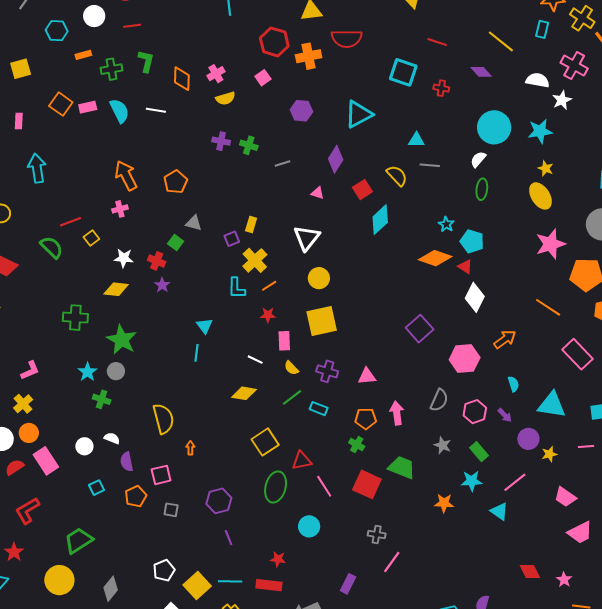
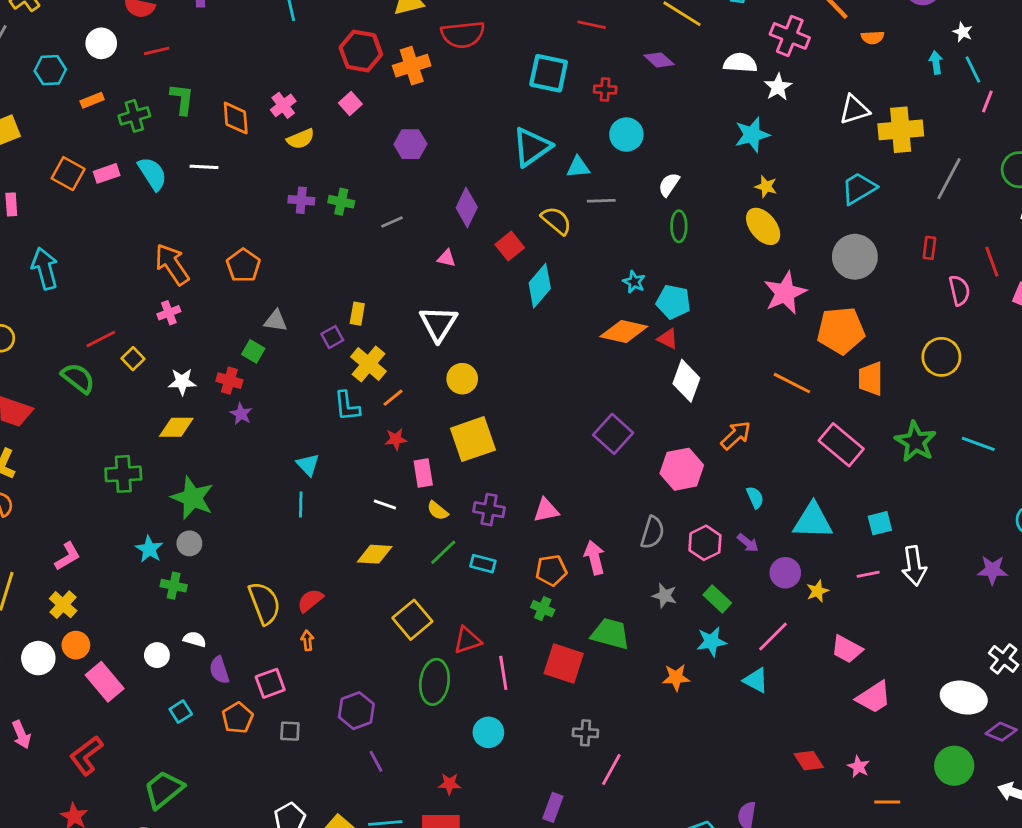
cyan triangle: (359, 114) -> (532, 147), moved
cyan circle: (494, 127) -> (626, 135), moved, size x0.7
red semicircle: (15, 467) -> (310, 600), moved
pink line: (324, 486) -> (503, 673), turned 30

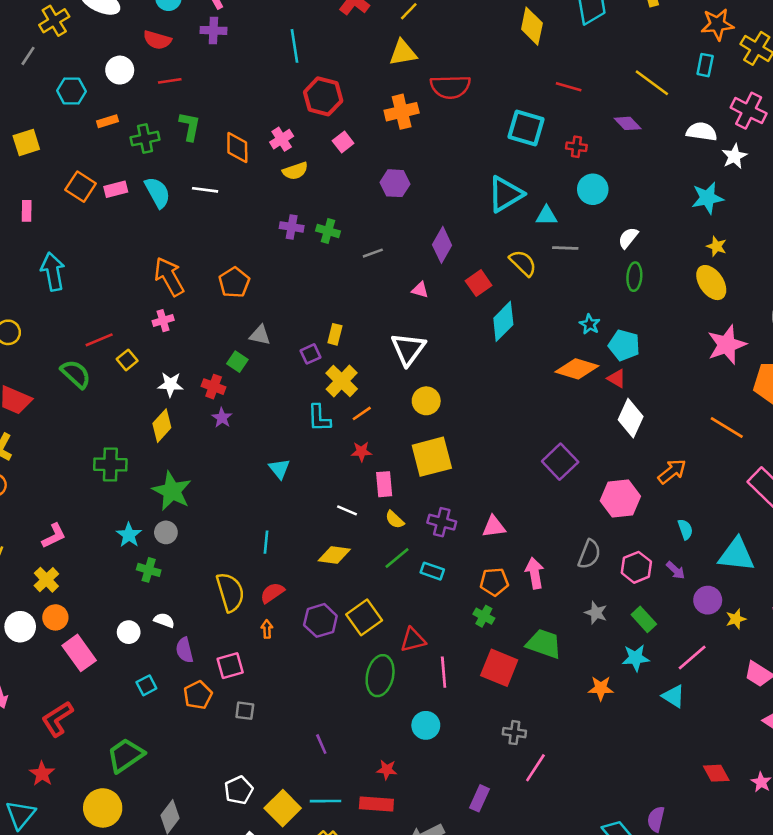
red hexagon: (361, 51) -> (323, 96), moved
yellow diamond: (176, 427) -> (162, 426), turned -52
cyan line: (301, 504) -> (266, 542), moved
purple hexagon: (356, 711) -> (320, 620), moved

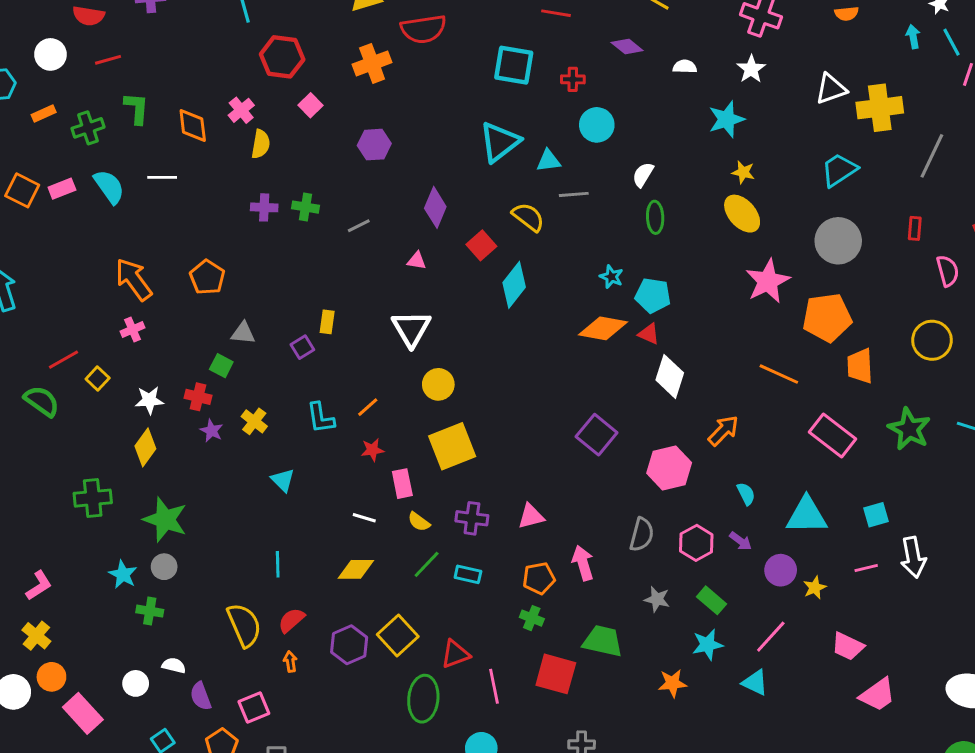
white semicircle: (702, 132) -> (685, 67), moved, size x0.7
yellow semicircle: (295, 171) -> (261, 144), turned -55
yellow cross: (342, 381) -> (254, 421), moved, size x0.7

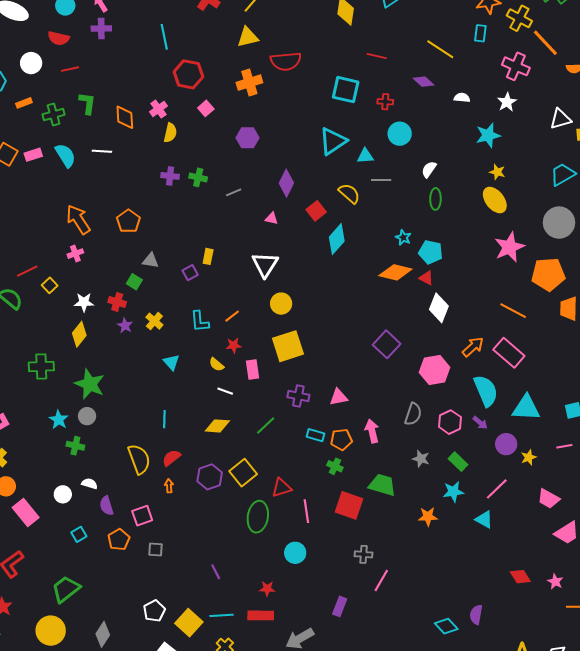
pink rectangle: (833, 436) -> (509, 353), moved
cyan semicircle: (746, 494) -> (486, 391), size x2.0
yellow semicircle: (419, 522) -> (217, 365), moved
cyan rectangle: (468, 574) -> (315, 435), moved

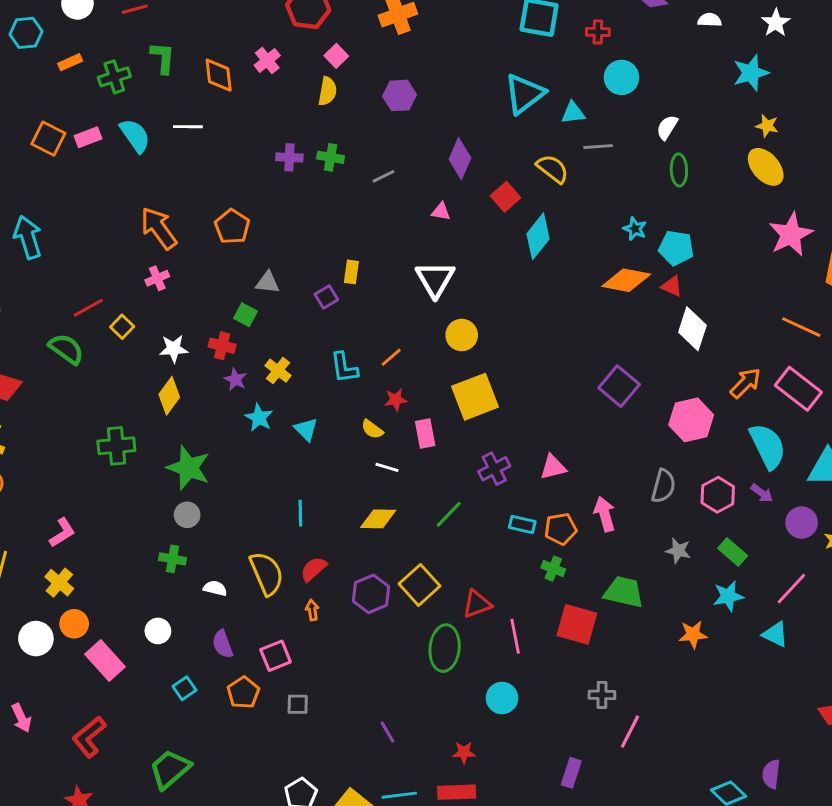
yellow semicircle: (170, 133) -> (327, 91), moved
purple cross: (298, 396) -> (494, 469), turned -35
cyan star: (59, 420) -> (259, 418), moved
white semicircle: (90, 484) -> (215, 588), moved

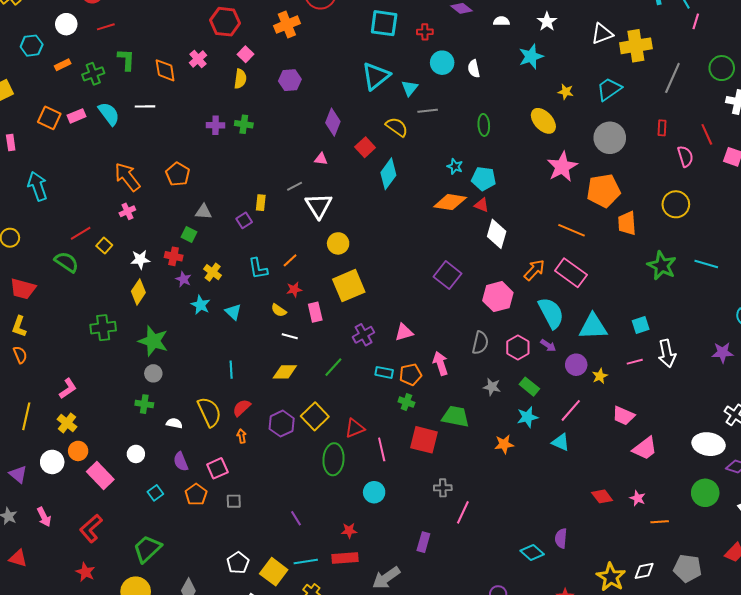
cyan triangle: (573, 113) -> (410, 88), turned -42
yellow star: (767, 126) -> (566, 92), moved
white semicircle: (667, 127) -> (474, 69), moved, turned -42
gray line: (383, 176) -> (295, 186), moved

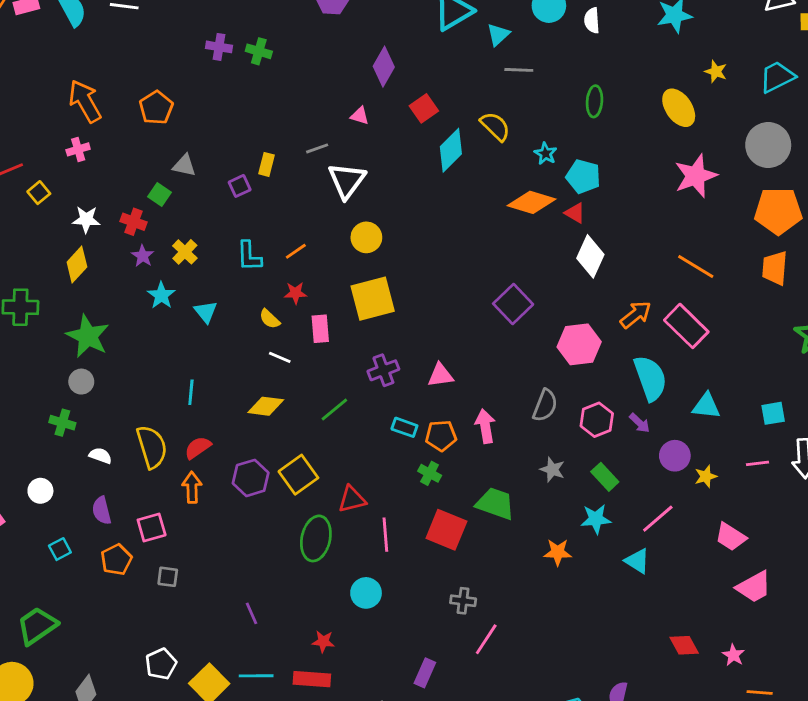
yellow semicircle: (397, 127) -> (495, 126), moved
orange pentagon: (604, 191) -> (778, 211), moved
cyan triangle: (593, 327) -> (706, 406), size x0.7
orange arrow: (242, 436) -> (192, 487), size x1.5

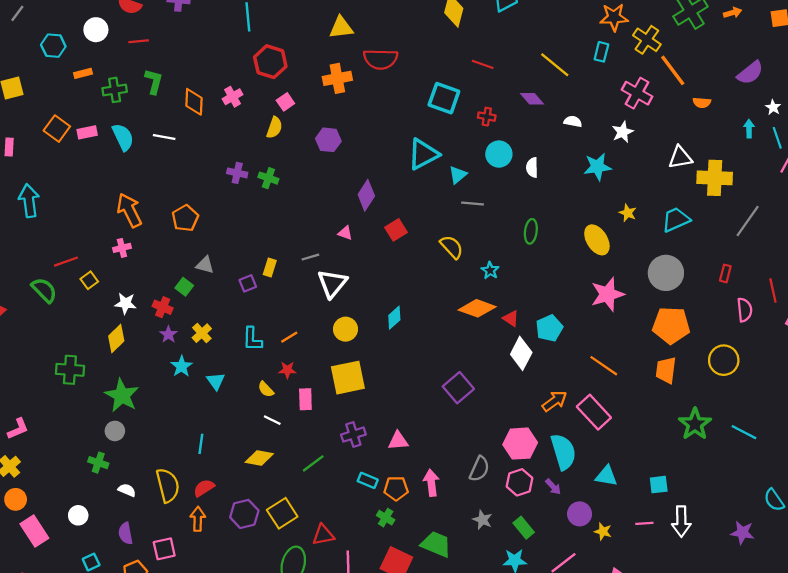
cyan diamond: (451, 150) -> (394, 318), moved, size x0.7
cyan pentagon: (583, 176) -> (549, 328), moved, turned 30
pink hexagon: (579, 344) -> (520, 444), moved
yellow star: (706, 476) -> (603, 531), turned 30

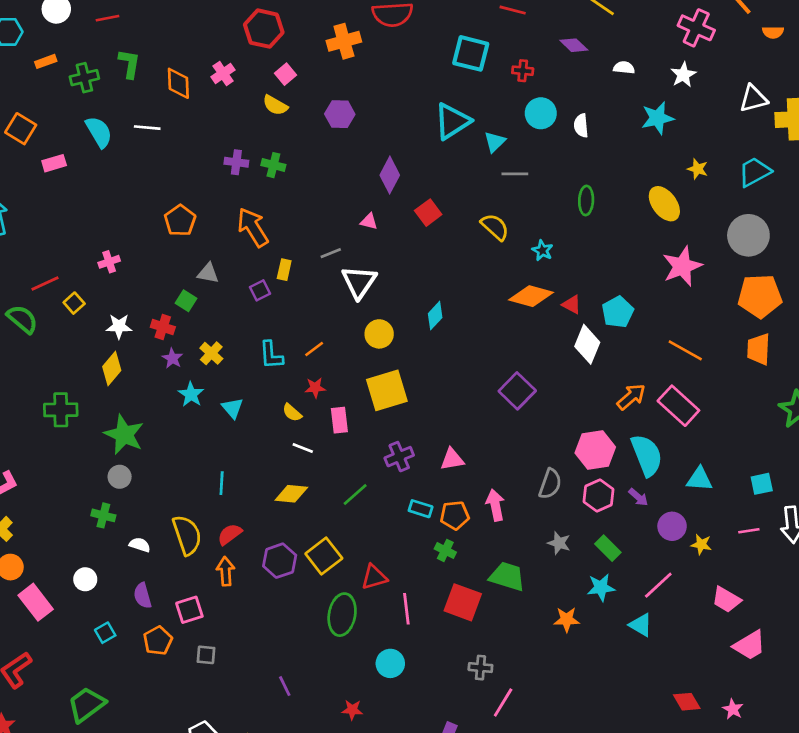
yellow semicircle: (274, 128) -> (275, 105), turned 105
pink rectangle: (87, 132) -> (54, 163), moved
orange arrow: (129, 210) -> (253, 227), moved

